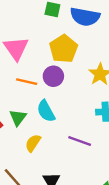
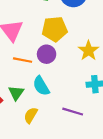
yellow pentagon: (64, 49) -> (55, 29), turned 30

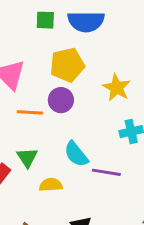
cyan semicircle: (41, 86) -> (76, 154), moved
yellow semicircle: (31, 115) -> (51, 185), turned 63

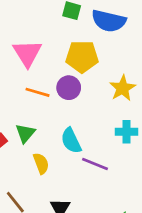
yellow semicircle: (51, 185) -> (41, 163), turned 60

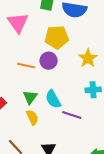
pink triangle: (27, 53) -> (18, 23), moved
green triangle: (25, 133) -> (30, 97), moved

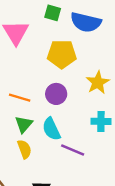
purple circle: (49, 61) -> (56, 94), moved
orange line: (26, 66) -> (20, 98), moved

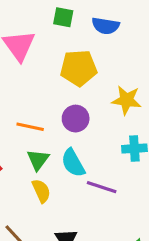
blue semicircle: (86, 22) -> (106, 26), size x0.7
yellow star: (98, 82) -> (127, 100), turned -30

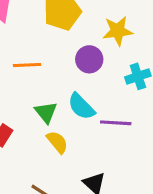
purple circle: (76, 119) -> (89, 59), moved
orange line: (30, 127) -> (27, 65), moved

